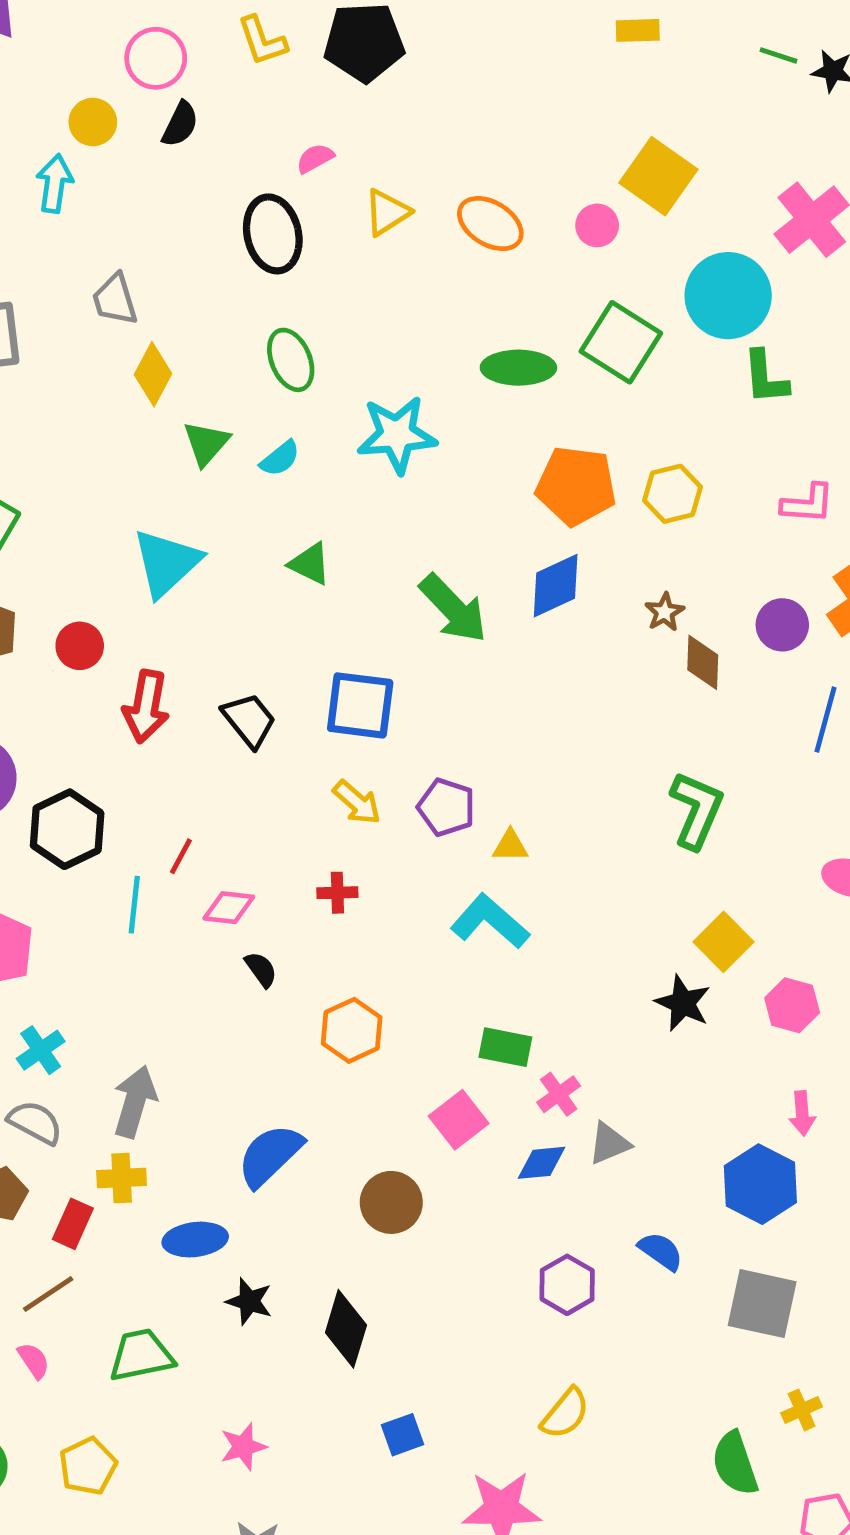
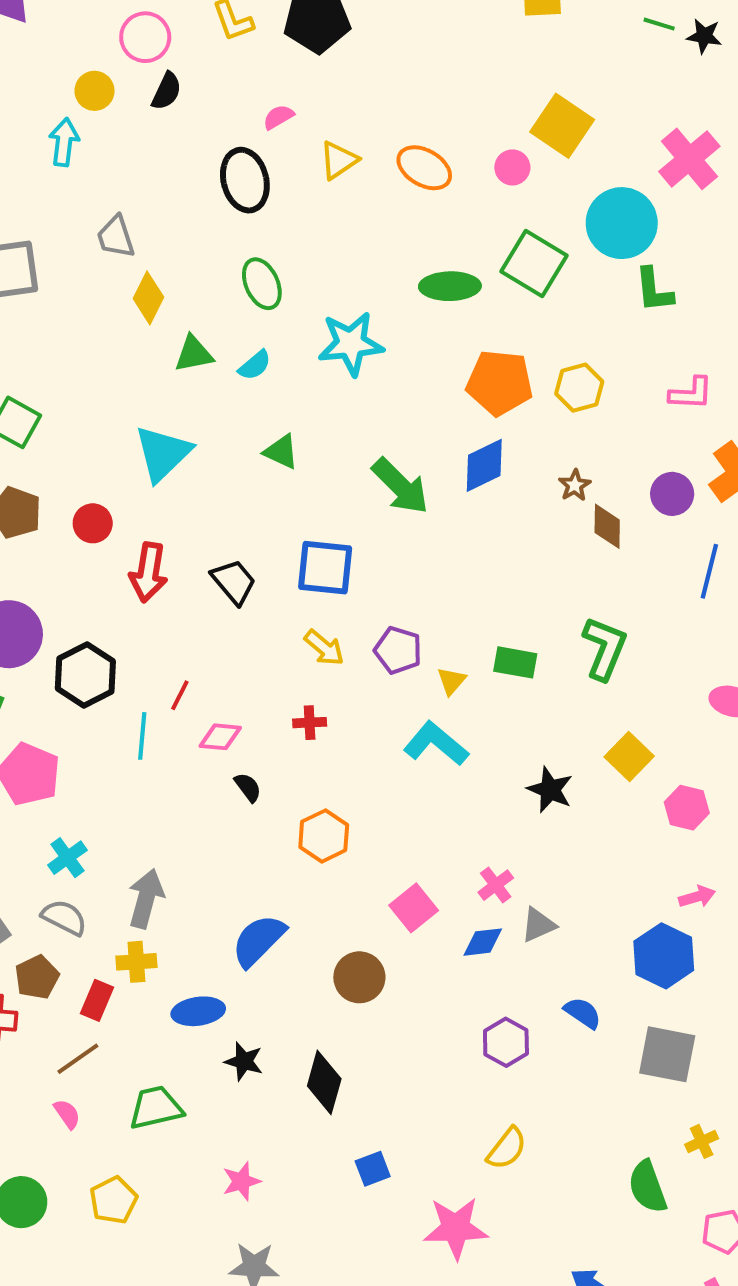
green triangle: (206, 443) -> (194, 354), turned 39
yellow triangle: (510, 846) -> (451, 681), turned -48
black star: (683, 1003) -> (550, 790), moved
green rectangle: (505, 1047) -> (515, 662), moved
pink arrow: (802, 1113) -> (697, 897), turned -100

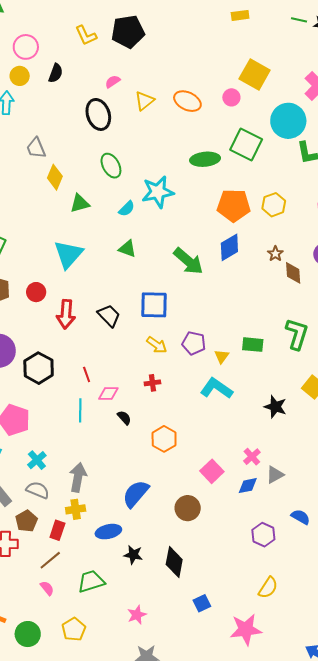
pink circle: (145, 37) -> (26, 47), moved
cyan semicircle: (255, 365) -> (127, 209), moved
red line: (180, 695) -> (87, 374), turned -42
cyan line: (142, 736) -> (80, 410), moved

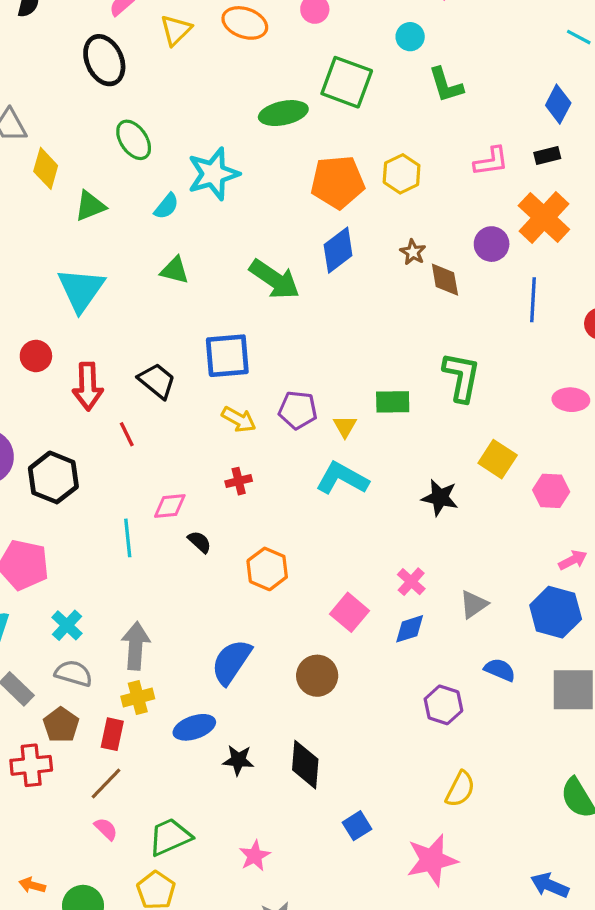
cyan circle: (288, 121) -> (410, 37), size x0.5
red line: (87, 374) -> (127, 434), moved
gray triangle: (275, 475) -> (474, 604), moved
green trapezoid: (91, 581) -> (170, 837), moved

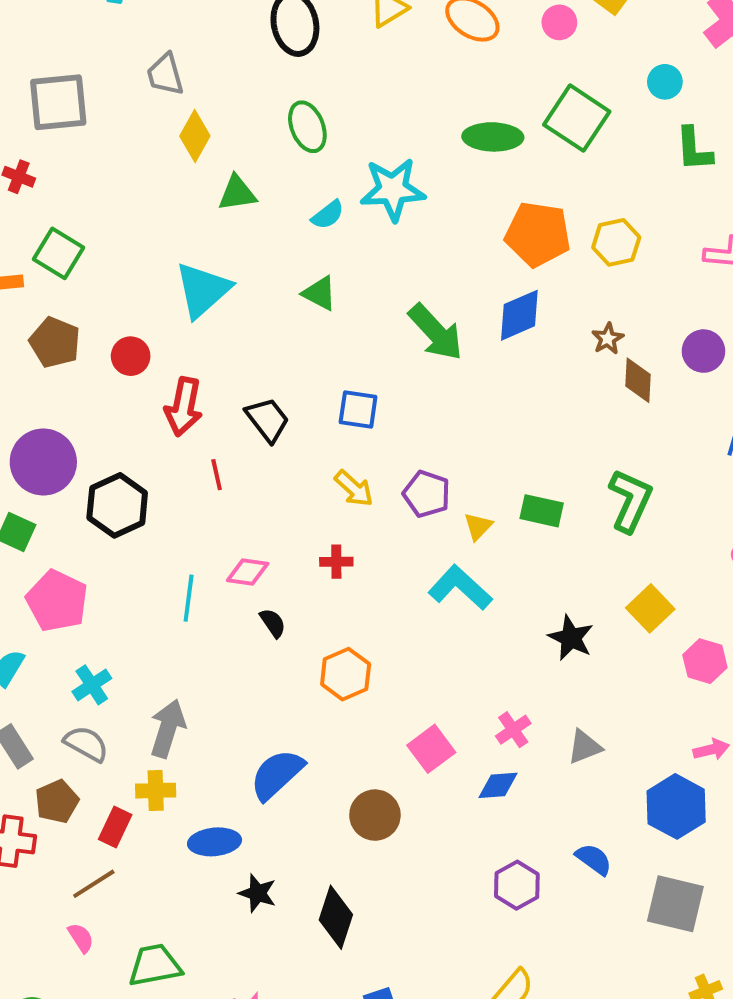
blue square: (227, 356) -> (358, 410), size x0.7
gray triangle: (474, 604) -> (584, 747), moved

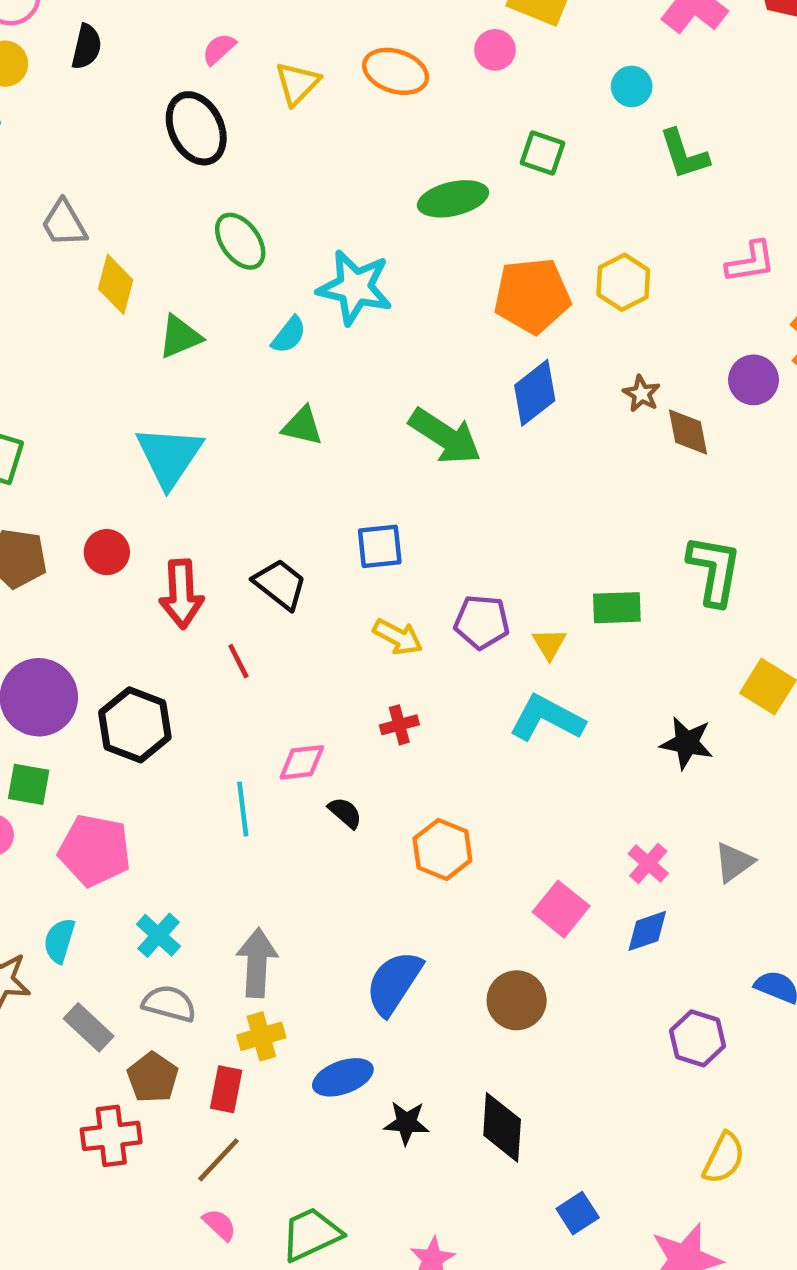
green square: (577, 118) -> (542, 153), size x0.6
cyan star: (393, 189) -> (355, 287), turned 30

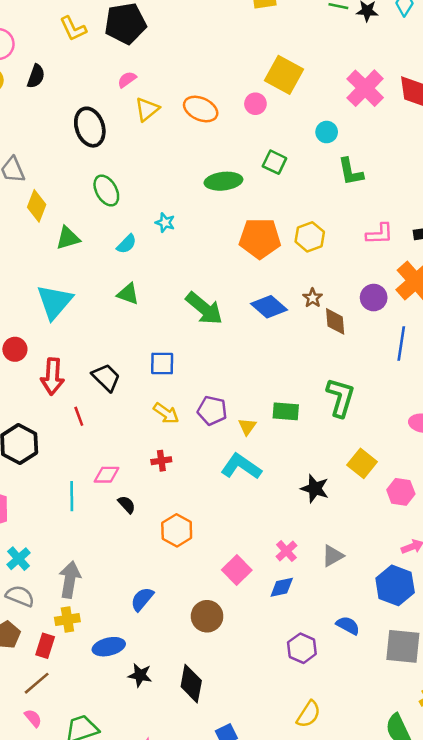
pink semicircle: (219, 49) -> (127, 79), moved
cyan star: (355, 287) -> (165, 223), size x0.5
blue diamond: (535, 393) -> (269, 307), moved, turned 72
blue semicircle: (394, 983) -> (142, 599), size x0.7

